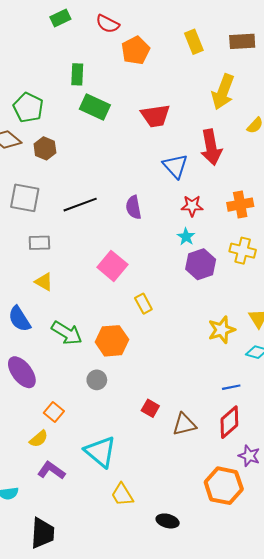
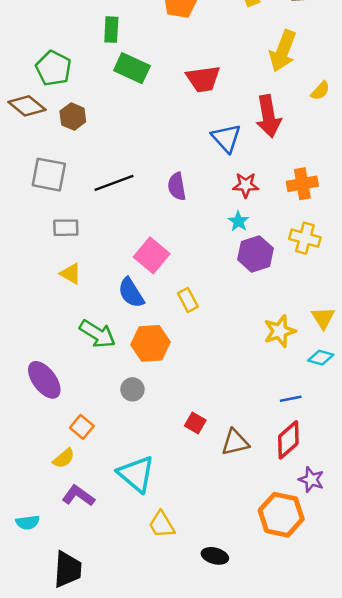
blue semicircle: (19, 319) -> (131, 293), moved

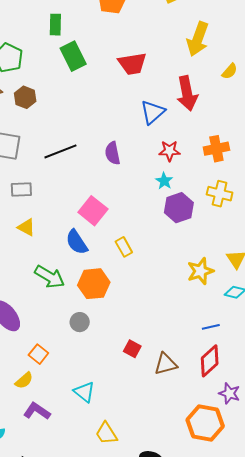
green rectangle: (132, 68) -> (73, 56), turned 40
blue triangle: (226, 138) -> (153, 112), turned 32
cyan triangle: (136, 474) -> (84, 392), size x0.7

